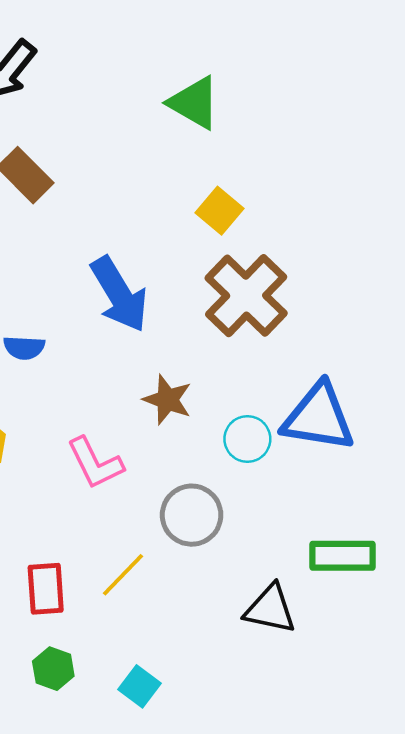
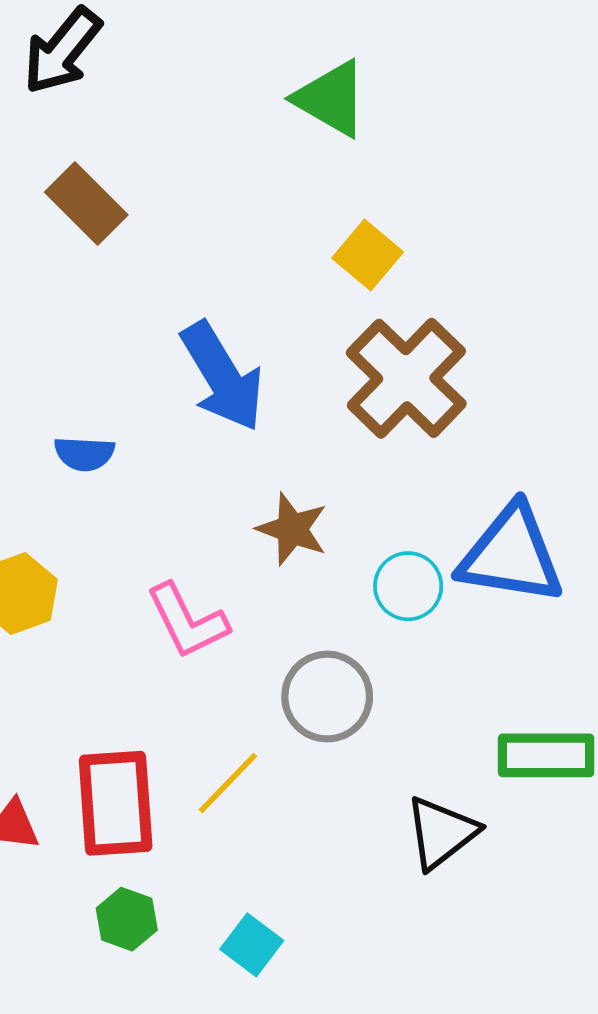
red rectangle: (46, 589) -> (116, 803), size x1.4
black triangle: (270, 609) -> (441, 833), turned -50

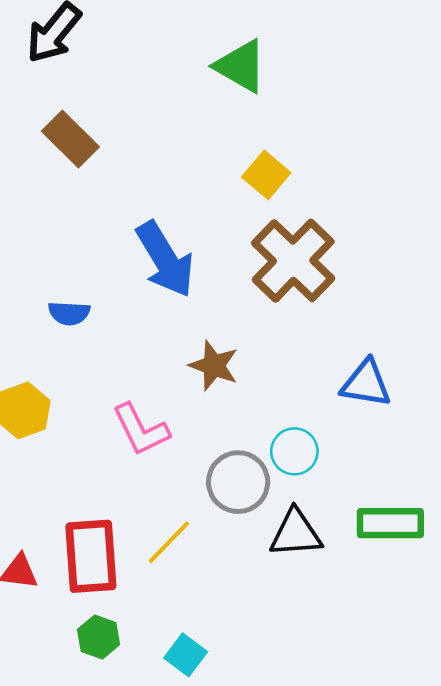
blue triangle: (511, 555) -> (366, 384), size x0.7
cyan circle: (408, 586) -> (294, 451), moved
black triangle: (441, 833) -> (296, 533), moved, turned 34

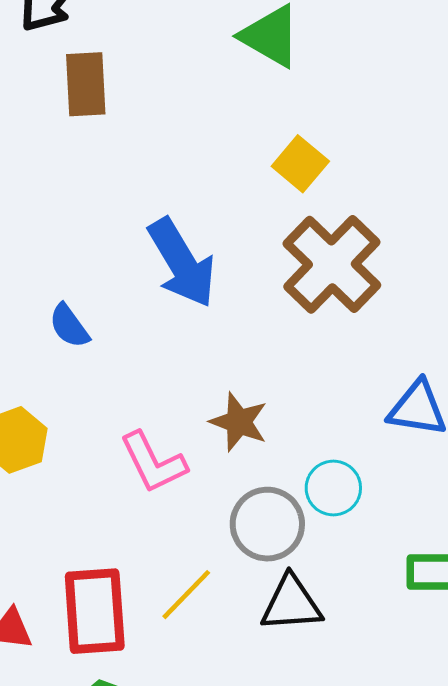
brown rectangle: (70, 139) -> (86, 84), moved, turned 42
blue semicircle: (69, 313) -> (69, 326), turned 51
brown star: (214, 366) -> (239, 422), moved
black triangle: (296, 533) -> (291, 604), moved

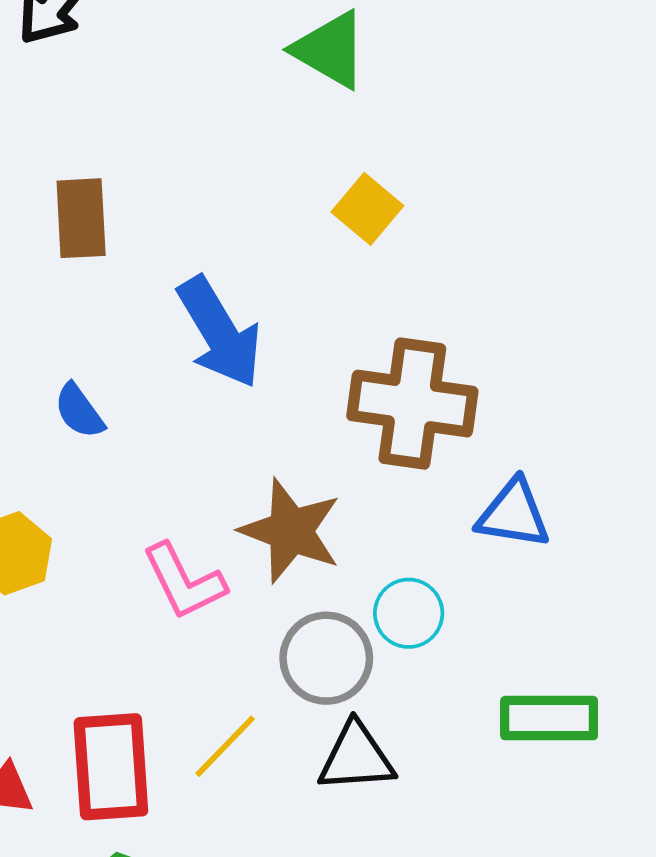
brown rectangle: (86, 84) -> (81, 218), moved
brown cross: (332, 264) -> (412, 404), moved, turned -36
brown star: (239, 422) -> (291, 531), size x1.4

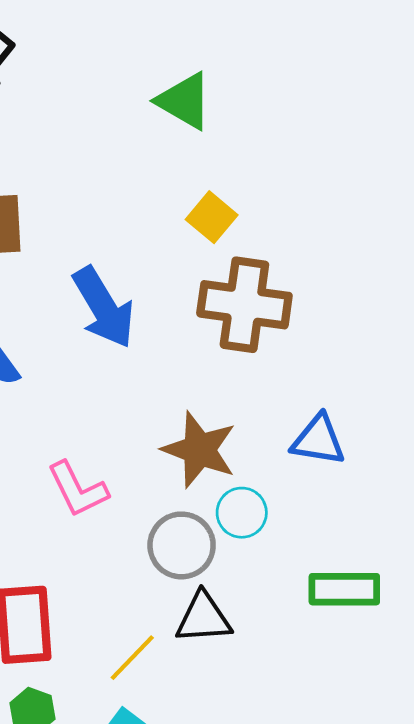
brown cross: (412, 404) -> (244, 305), moved
brown star: (291, 531) -> (199, 450), moved
yellow line: (225, 746) -> (132, 658), moved

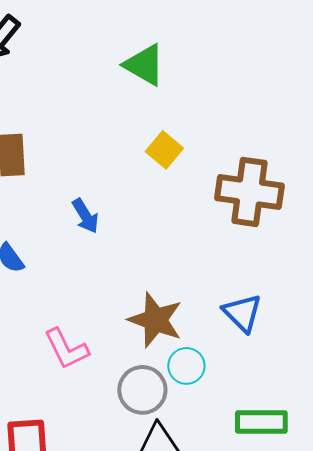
brown cross: (244, 305) -> (249, 192), moved
blue arrow: (104, 307) -> (85, 216), size x0.6
blue triangle: (318, 440) -> (242, 313), turned 36

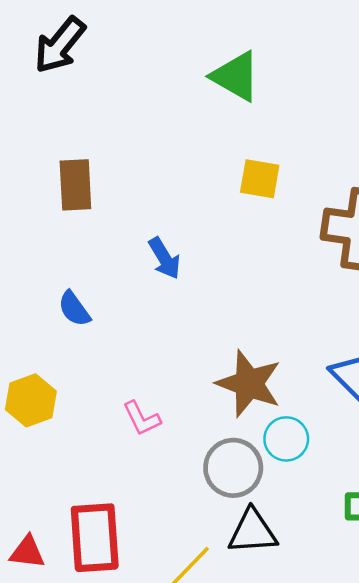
yellow square: (164, 150) -> (260, 179), turned -30
pink L-shape: (66, 349) -> (142, 418), size x0.7

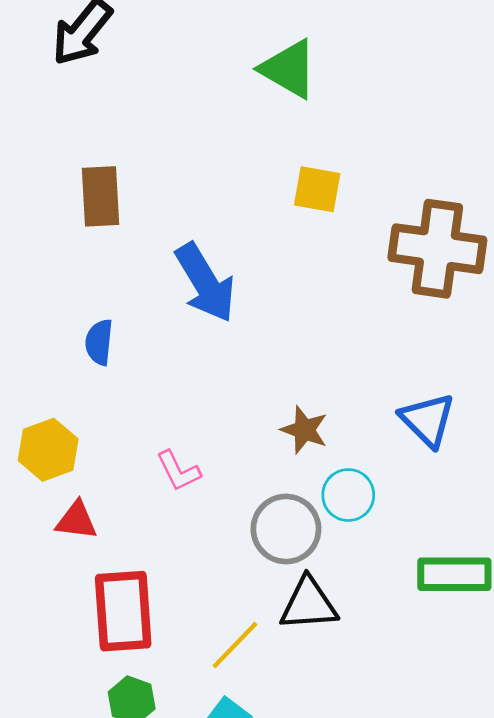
blue arrow: (165, 258) -> (205, 283), size x1.6
blue semicircle: (74, 309) -> (99, 342), turned 42
brown star: (249, 384) -> (304, 430), size x0.6
red triangle: (27, 552) -> (76, 521), moved

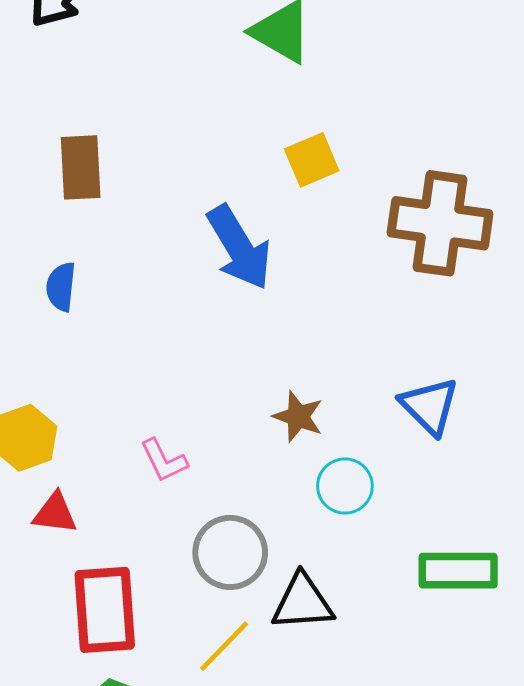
yellow square: (317, 189) -> (312, 160), turned -33
blue arrow: (205, 283) -> (239, 247), moved
blue semicircle: (99, 342) -> (61, 287), moved
gray circle: (286, 529) -> (230, 552), moved

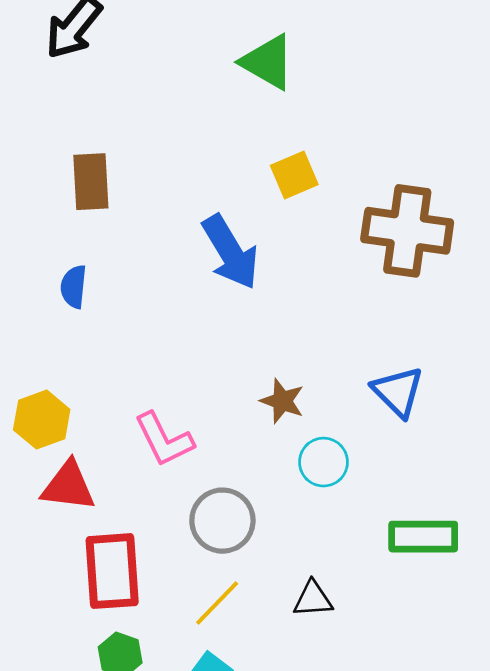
pink L-shape: (164, 460) -> (164, 439), size x1.4
red triangle: (55, 513) -> (68, 486), size x1.4
black triangle: (303, 602) -> (313, 599), moved, size x0.7

